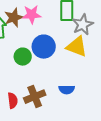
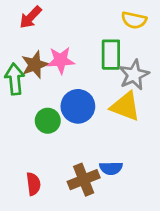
brown cross: (35, 97) -> (84, 180), moved

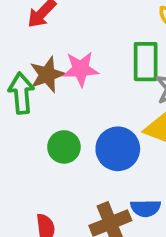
blue circle: (78, 106) -> (118, 149), moved

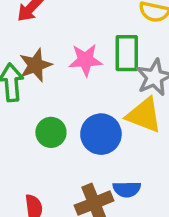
pink star: (81, 69) -> (85, 60), moved

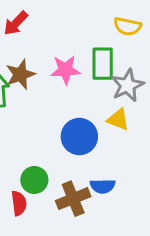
yellow triangle: (144, 115) -> (118, 119), size x0.7
green circle: (51, 132) -> (34, 180), moved

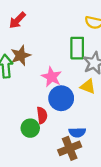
pink star: (65, 70) -> (52, 77), moved, turned 30
brown cross: (73, 199) -> (70, 148), moved
red semicircle: (19, 203) -> (42, 115), moved

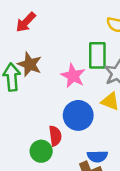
brown star: (21, 56) -> (30, 64), turned -30
pink star: (52, 77) -> (73, 76), moved

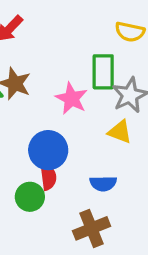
blue circle: (78, 115) -> (48, 150), moved
blue semicircle: (97, 156) -> (103, 183), moved

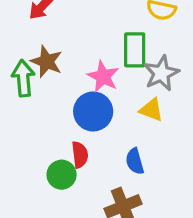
blue circle: (48, 150) -> (93, 111), moved
blue semicircle: (103, 183) -> (135, 161), turned 75

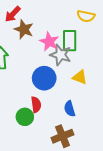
brown star: (47, 62) -> (24, 29), moved
gray star: (161, 73) -> (60, 55), moved, turned -30
pink star: (103, 77) -> (49, 42), moved

